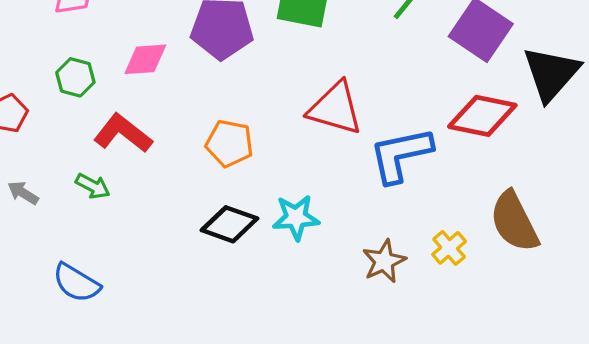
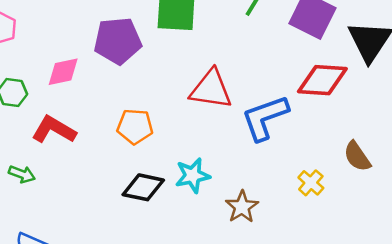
green arrow: (93, 186) -> (22, 174), moved
brown semicircle: (514, 222) -> (357, 156), size x0.7
brown star: (384, 261) -> (242, 207), moved

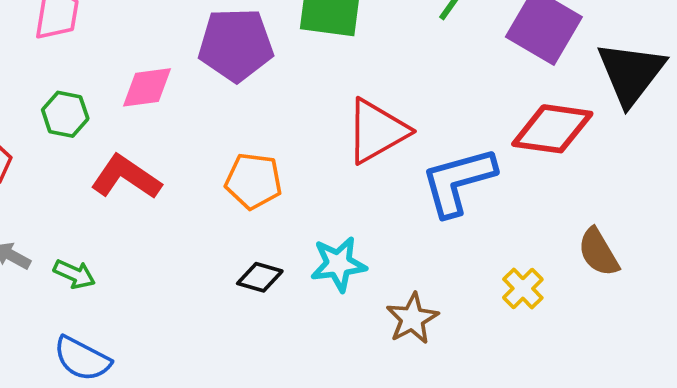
red triangle: (211, 89) -> (377, 131), turned -42
green arrow: (22, 174) -> (74, 274), moved
black diamond: (143, 187) -> (260, 277), size x0.7

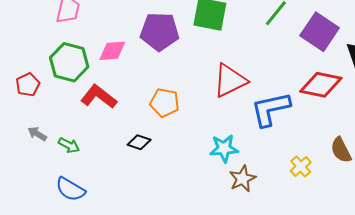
green hexagon: (65, 114) -> (69, 62), size x1.6
cyan star: (338, 264) -> (224, 148), moved
black diamond: (260, 277) -> (139, 142), moved

